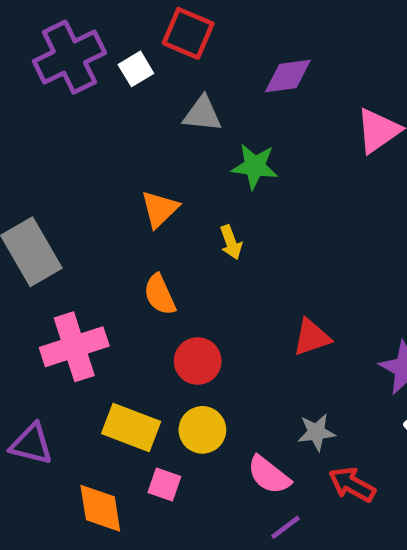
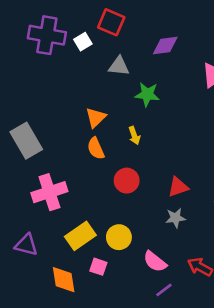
purple cross: (69, 57) -> (47, 35), turned 36
orange semicircle: (160, 295) -> (96, 148), moved
red circle: (198, 361) -> (127, 181), moved
yellow rectangle: (131, 428) -> (80, 236), turned -56
gray star: (316, 432) -> (175, 218), moved

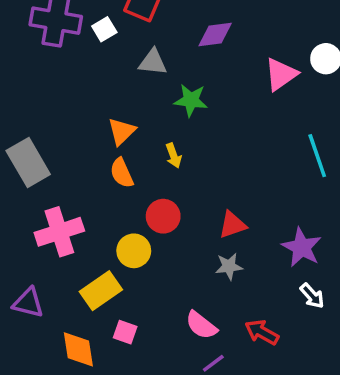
yellow circle: (119, 237) -> (134, 251), moved

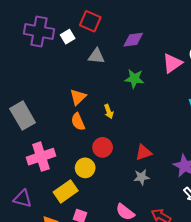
green star: (191, 100) -> (134, 79), moved

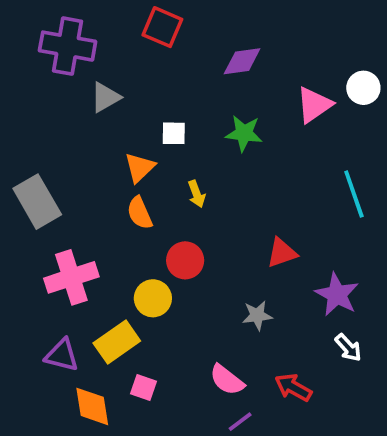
white square: (68, 37) -> (174, 133), moved, turned 32
gray triangle: (96, 56) -> (105, 97), moved, turned -36
red triangle: (144, 153) -> (282, 253), moved
purple triangle: (23, 199) -> (62, 355), moved

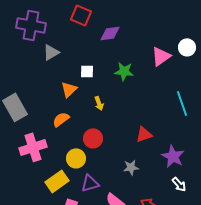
purple diamond: (242, 61) -> (110, 33), moved
orange semicircle: (140, 213) -> (61, 119), moved, turned 78
purple triangle: (62, 355) -> (90, 183), moved, turned -30

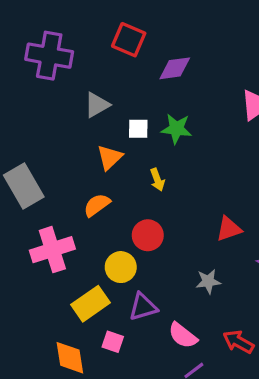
gray triangle: (51, 52) -> (97, 105), moved
green star: (124, 71) -> (176, 129), moved

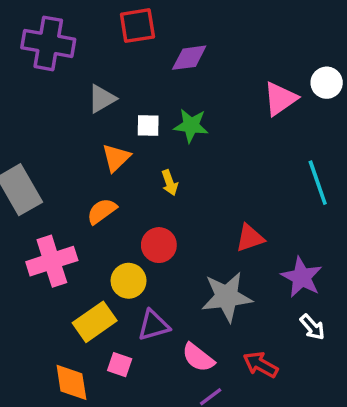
red square: (129, 40) -> (137, 26), turned -32
gray star: (208, 281) -> (227, 297), size x1.8

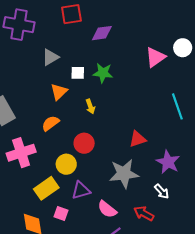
white arrow: (312, 327) -> (162, 191), moved

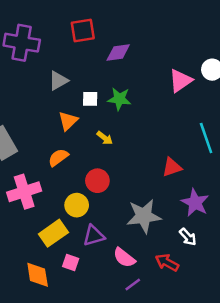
yellow arrow: (90, 106) -> (105, 138), turned -32
red triangle: (138, 139) -> (172, 167), moved

